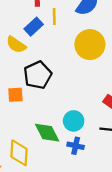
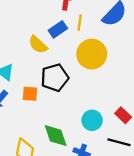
yellow circle: (90, 45) -> (92, 54), moved
cyan circle: (74, 121) -> (92, 120), moved

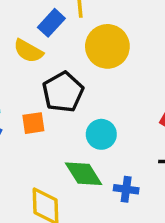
cyan circle: (92, 120) -> (101, 134), moved

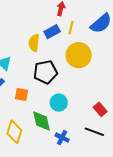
yellow semicircle: (28, 51) -> (34, 43), turned 48
orange square: (33, 123) -> (22, 94), moved

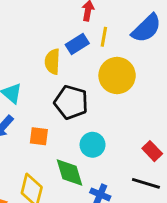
black pentagon: (45, 72) -> (71, 102), turned 30

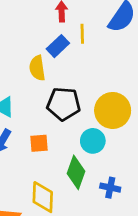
yellow circle: (117, 75) -> (113, 110), moved
green diamond: (69, 173) -> (76, 172), turned 48

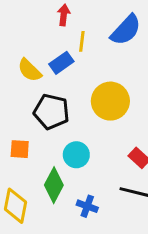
blue rectangle: (58, 46) -> (61, 63), moved
yellow semicircle: (37, 68) -> (30, 70), turned -45
yellow circle: (113, 110) -> (110, 101), moved

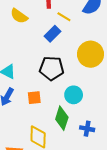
yellow line: (82, 41) -> (64, 17), turned -56
yellow semicircle: (30, 70) -> (19, 16), moved

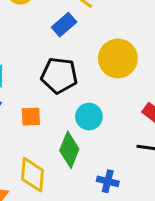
blue cross: (87, 129) -> (108, 181), moved

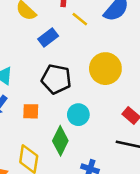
blue rectangle: (64, 25) -> (48, 38), moved

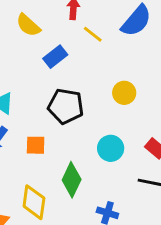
yellow circle: (105, 69) -> (124, 93), size x0.6
cyan circle: (78, 115) -> (111, 148), moved

